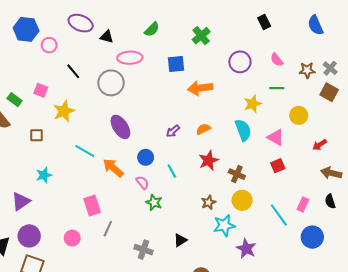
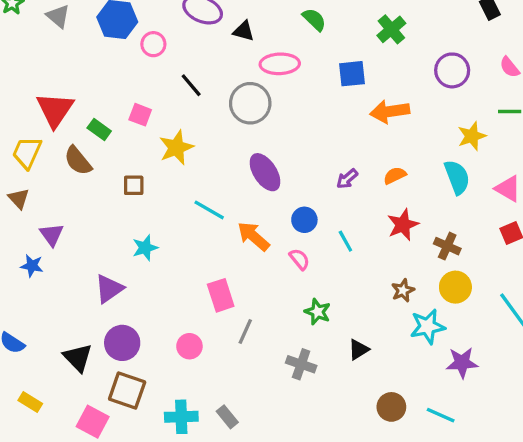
green semicircle: (152, 29) -> (314, 20), turned -91
green star: (154, 202) -> (318, 312), moved
purple star: (246, 249) -> (462, 363), turned -30

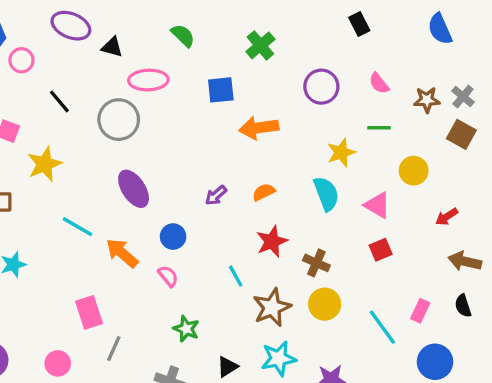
cyan line: (345, 241) -> (236, 276), moved
brown star: (403, 290) -> (272, 307), size x1.6
cyan star: (428, 327) -> (279, 358), moved

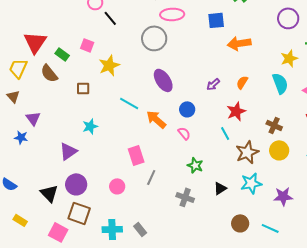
purple circle: (321, 87) -> (288, 18), moved
black line: (59, 101) -> (110, 18), moved
orange semicircle: (264, 192) -> (242, 82), turned -32
red star: (272, 241) -> (236, 111), moved

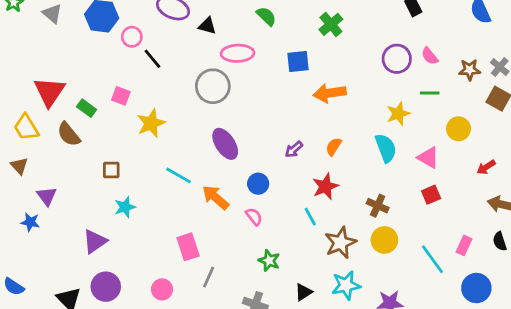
yellow trapezoid: (18, 68) -> (26, 127), turned -55
brown square: (83, 88) -> (111, 170), moved

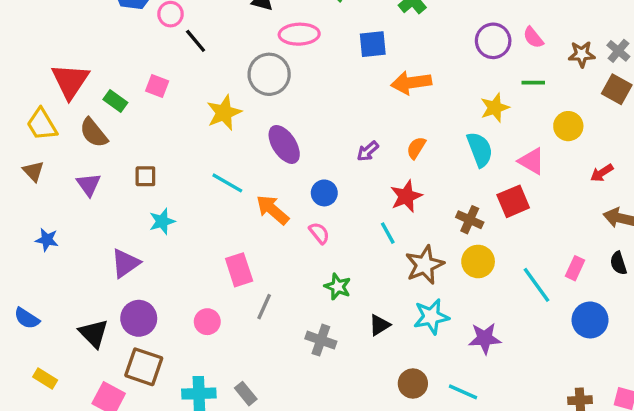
yellow star: (151, 123) -> (224, 113), moved
red square: (431, 195) -> (513, 201), moved, size x1.4
purple triangle: (47, 196) -> (89, 185), moved

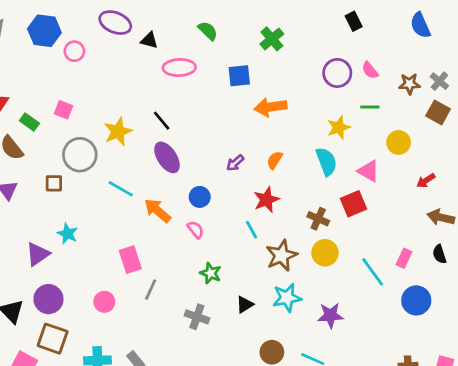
black line: (196, 41) -> (162, 121), moved
gray circle: (269, 74) -> (80, 155), moved
cyan star: (162, 221) -> (68, 234), moved, turned -30

